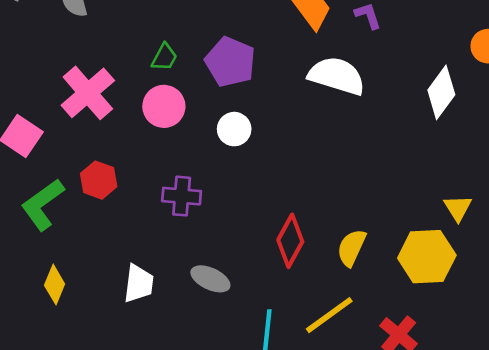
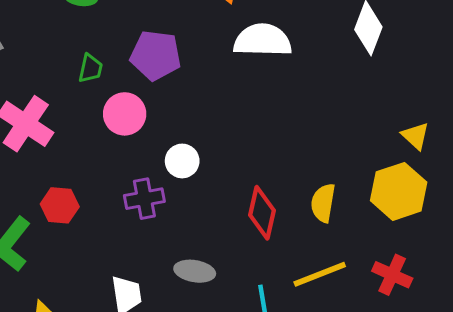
pink circle: (164, 106) -> (125, 114), moved
white circle: (234, 129) -> (182, 161), moved
yellow line: (329, 315) -> (320, 274), turned 30

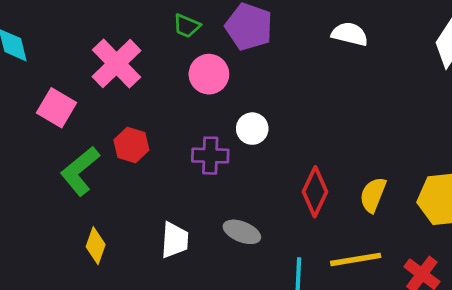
white semicircle: (263, 40) -> (350, 34), size x0.7
green trapezoid: (90, 69) -> (187, 26), turned 88

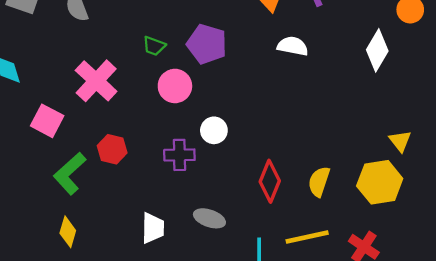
yellow diamond: (96, 246) -> (68, 232), moved

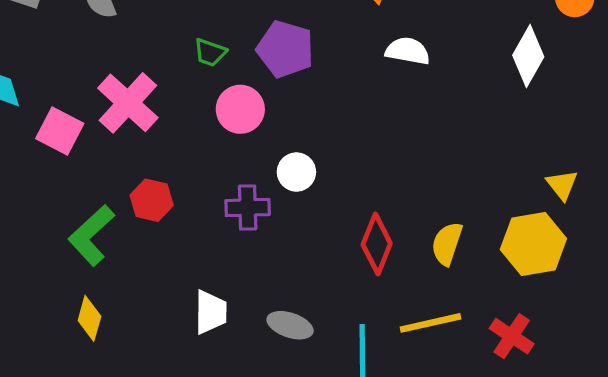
pink square: (47, 121) -> (60, 131), moved
gray ellipse: (209, 218) -> (290, 325), moved

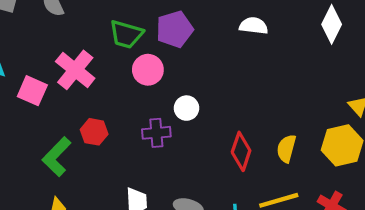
purple pentagon: (285, 49) -> (175, 29), turned -30
green trapezoid: (210, 52) -> (126, 34), size x1.6

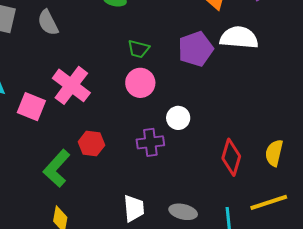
white semicircle: (254, 26) -> (239, 38), size x1.4
purple pentagon: (175, 29) -> (196, 49), moved
green trapezoid: (126, 34) -> (139, 49), moved, size x0.7

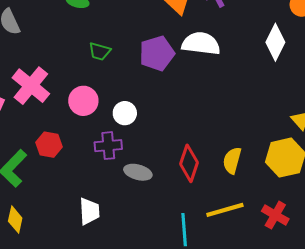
pink circle: (140, 83) -> (83, 101), moved
white circle: (178, 118) -> (125, 113), moved
gray ellipse: (183, 212) -> (138, 172), moved

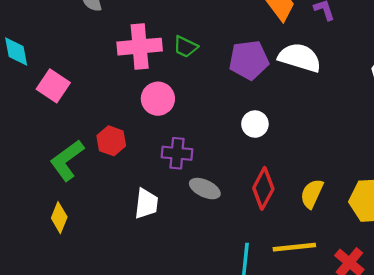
pink cross: (31, 86) -> (140, 47), moved, turned 36
white circle: (125, 113) -> (255, 124), moved
white trapezoid: (89, 211) -> (146, 204), moved

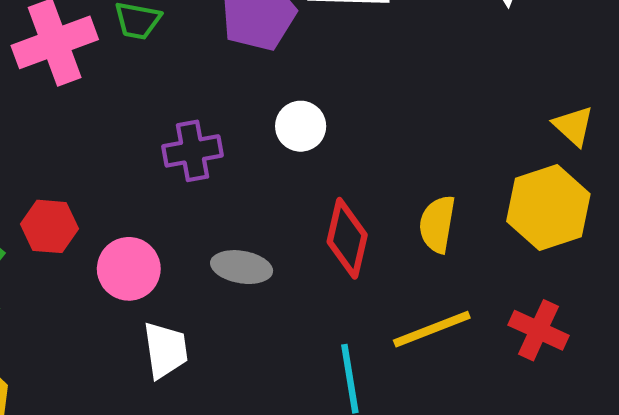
pink circle: (158, 99) -> (129, 269), moved
purple cross: (177, 153) -> (192, 151), moved
white trapezoid: (146, 204) -> (165, 350), moved

